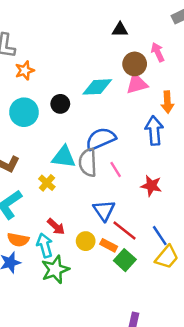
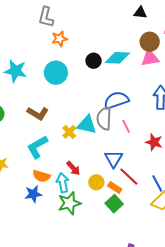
black circle: (60, 104) -> (94, 61), moved
cyan triangle: (64, 157) -> (87, 125), moved
green square: (125, 260) -> (114, 204), moved

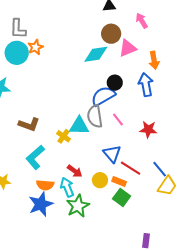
brown circle: (150, 42) -> (111, 34), moved
black circle: (94, 61) -> (115, 83), moved
cyan circle: (56, 73) -> (17, 53), moved
blue star: (33, 194) -> (41, 204), size x1.4

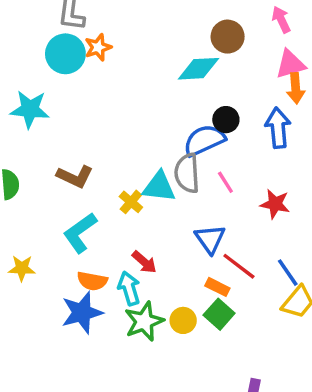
pink triangle: (128, 48) -> (290, 64), moved
yellow circle: (100, 180) -> (183, 320), moved

